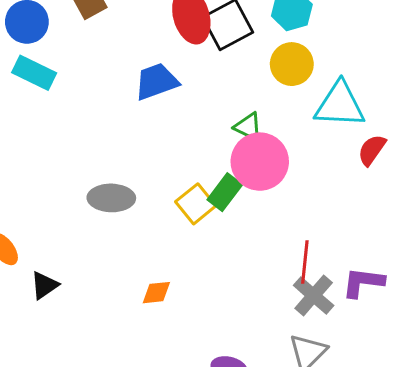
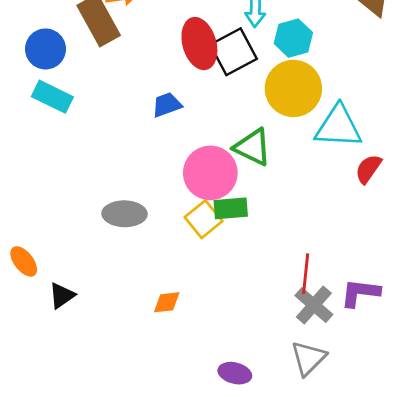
yellow circle: (292, 64) -> (293, 88), size x1.4
blue trapezoid: (156, 82) -> (167, 105), size x0.7
green triangle: (248, 127) -> (253, 147), size x1.4
pink circle: (260, 162) -> (210, 173), moved
green rectangle: (225, 192) -> (231, 208), turned 48

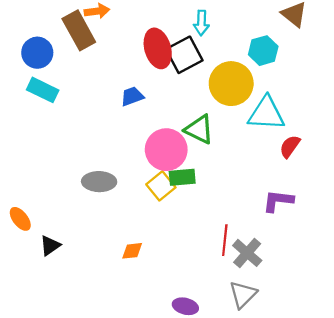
cyan hexagon: (293, 38) -> (263, 51), moved
red line: (306, 274) -> (225, 240), moved
purple L-shape: (360, 293) -> (278, 201), moved

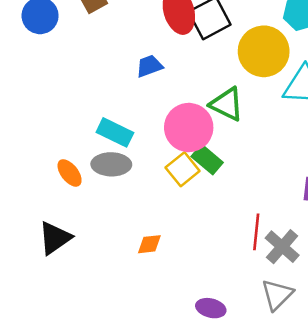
cyan rectangle: (43, 90) -> (115, 132), moved
green rectangle: (182, 177) -> (207, 159), turned 45
orange ellipse: (20, 219) -> (70, 173), moved
black triangle: (50, 246) -> (55, 238), size x1.4

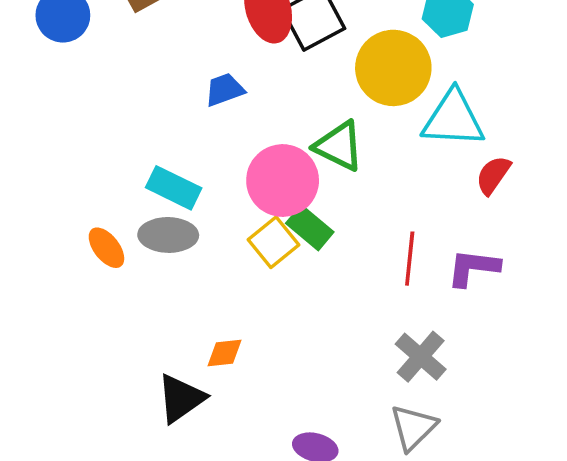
red line: (256, 232) -> (410, 259), moved
black triangle: (55, 238) -> (181, 398), moved

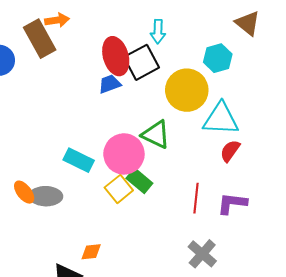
blue trapezoid: (224, 90) -> (110, 84), moved
red semicircle: (493, 175) -> (230, 151), moved
cyan rectangle: (174, 188) -> (79, 160), moved
gray ellipse: (168, 235) -> (46, 196), moved

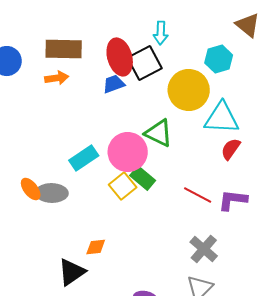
orange arrow: (57, 20) -> (57, 78), moved
brown rectangle: (40, 39) -> (64, 49), moved, turned -60
cyan rectangle: (79, 160) -> (84, 158), turned -60
red line: (196, 198) -> (198, 195), turned -68

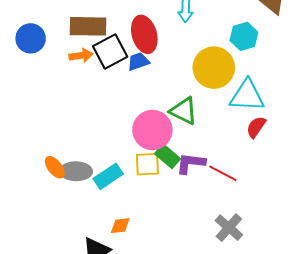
black square: (145, 63) -> (110, 51), moved
cyan rectangle: (84, 158) -> (108, 176), moved
yellow square: (123, 186) -> (147, 164), turned 36
purple L-shape: (233, 200) -> (191, 163), moved

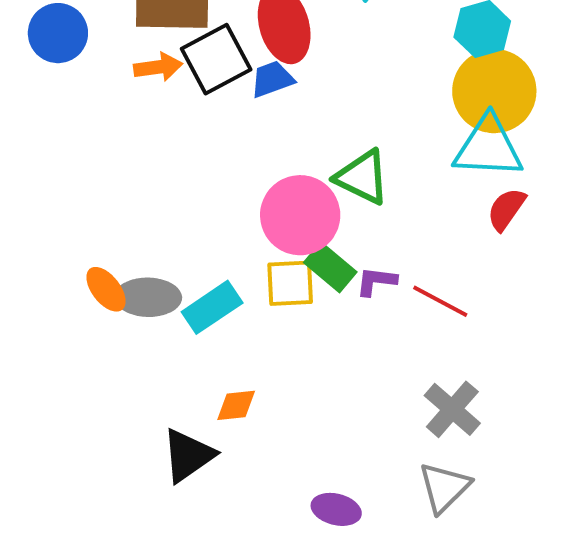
yellow circle: (214, 68) -> (494, 91), moved
purple L-shape: (191, 163) -> (376, 281), size x0.7

